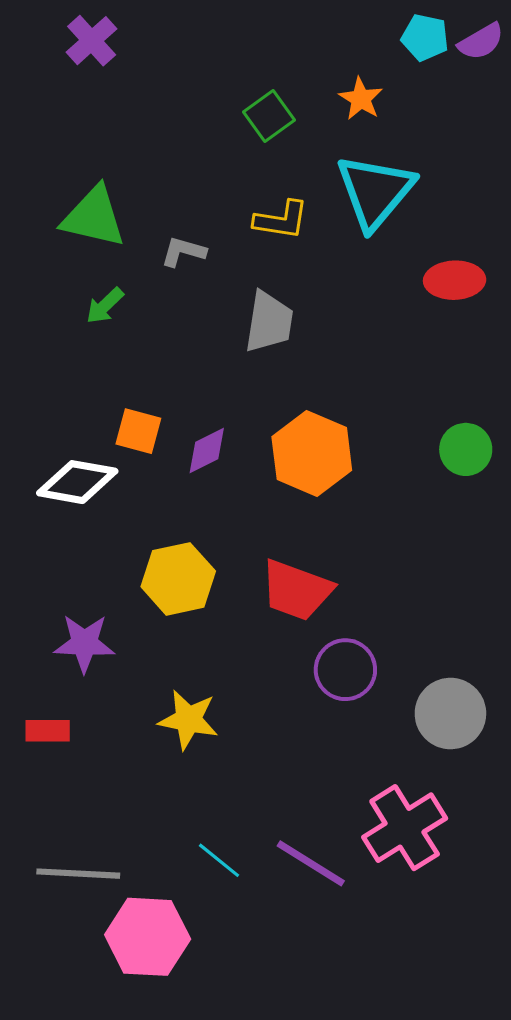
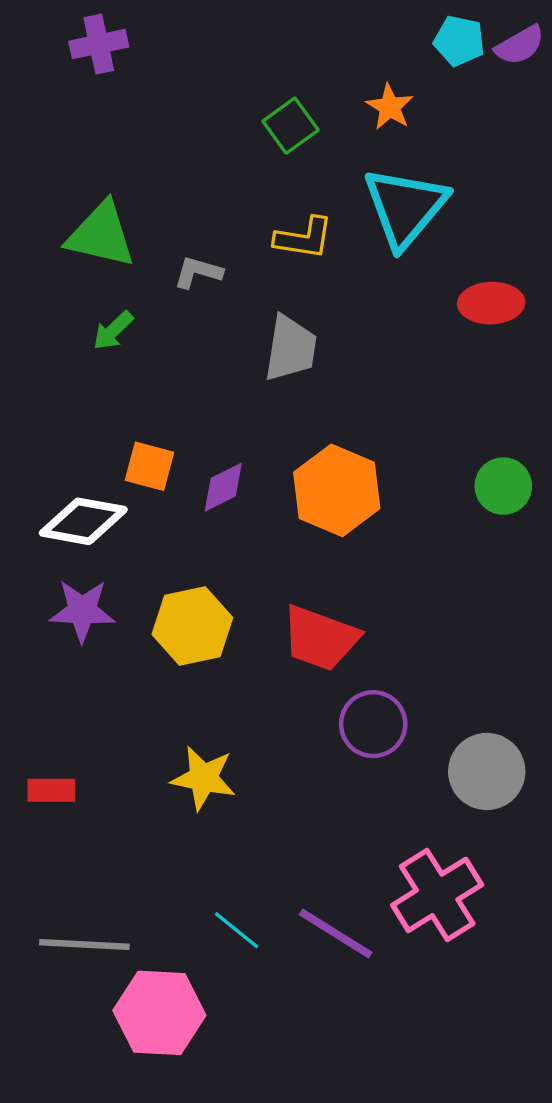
purple cross: (92, 41) -> (99, 44), turned 30
purple star: (84, 643) -> (82, 611), moved

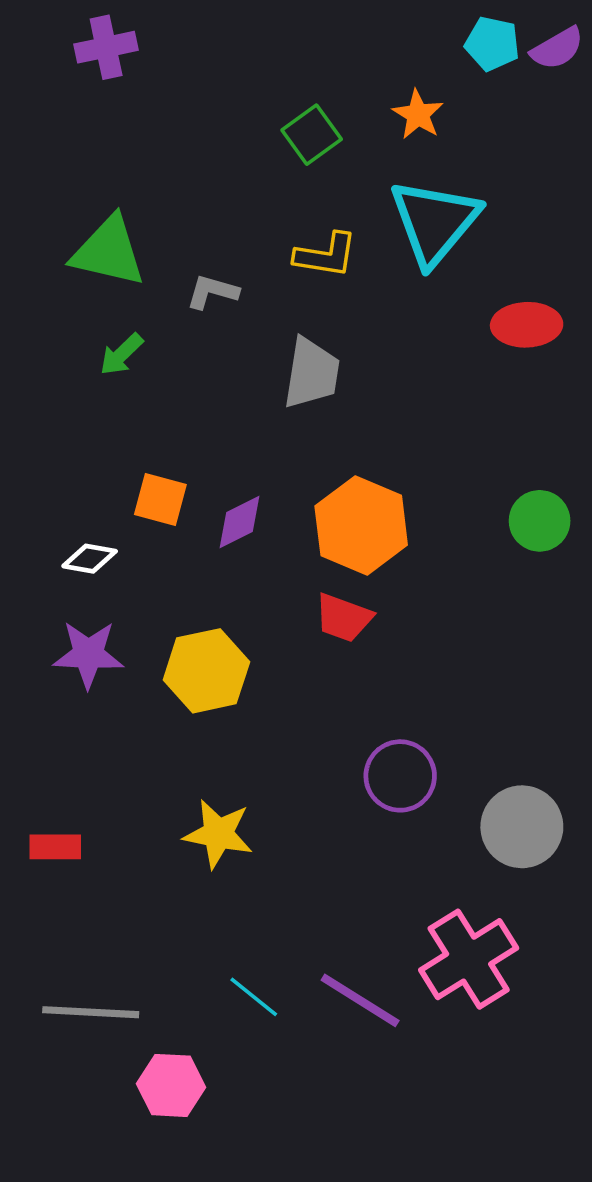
white diamond: (83, 521) -> (90, 559), size x0.6
red trapezoid: (320, 638) -> (343, 618), moved, size x0.7
pink hexagon: (159, 1013) -> (171, 1085), size x0.7

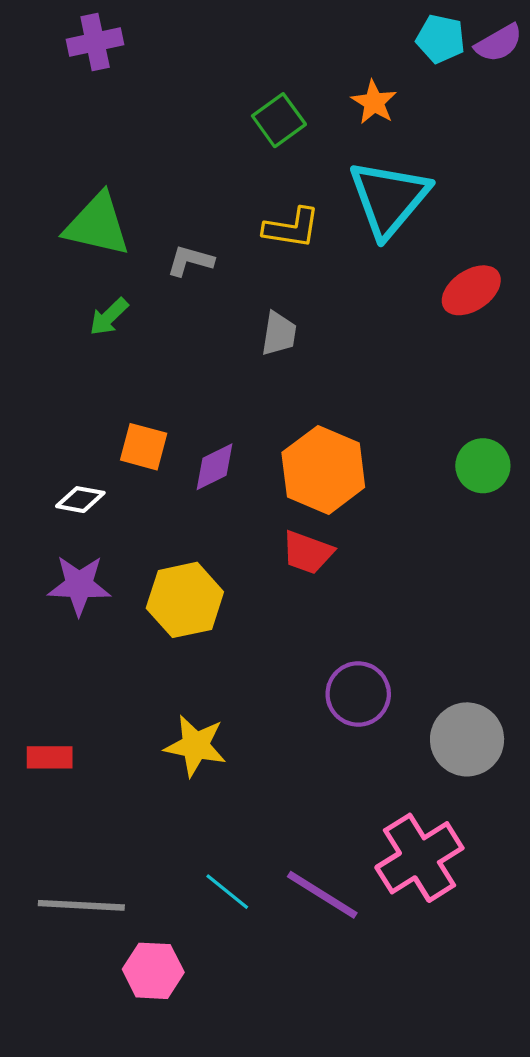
red ellipse: (527, 325) -> (471, 290), turned -32
gray trapezoid: (312, 373) -> (279, 334), size x0.7

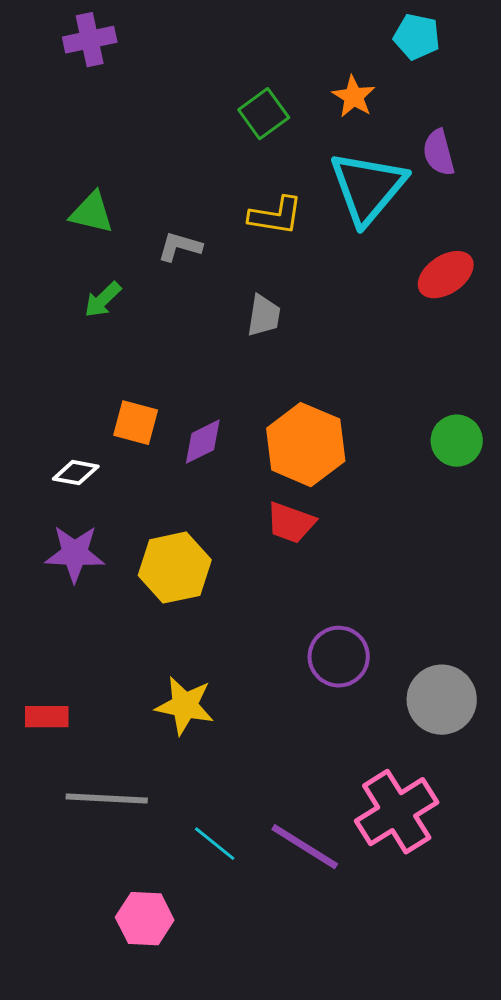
purple semicircle: (499, 43) -> (439, 153), moved, turned 105
green triangle: (97, 225) -> (92, 213), size x0.7
gray line: (81, 905) -> (107, 799), moved

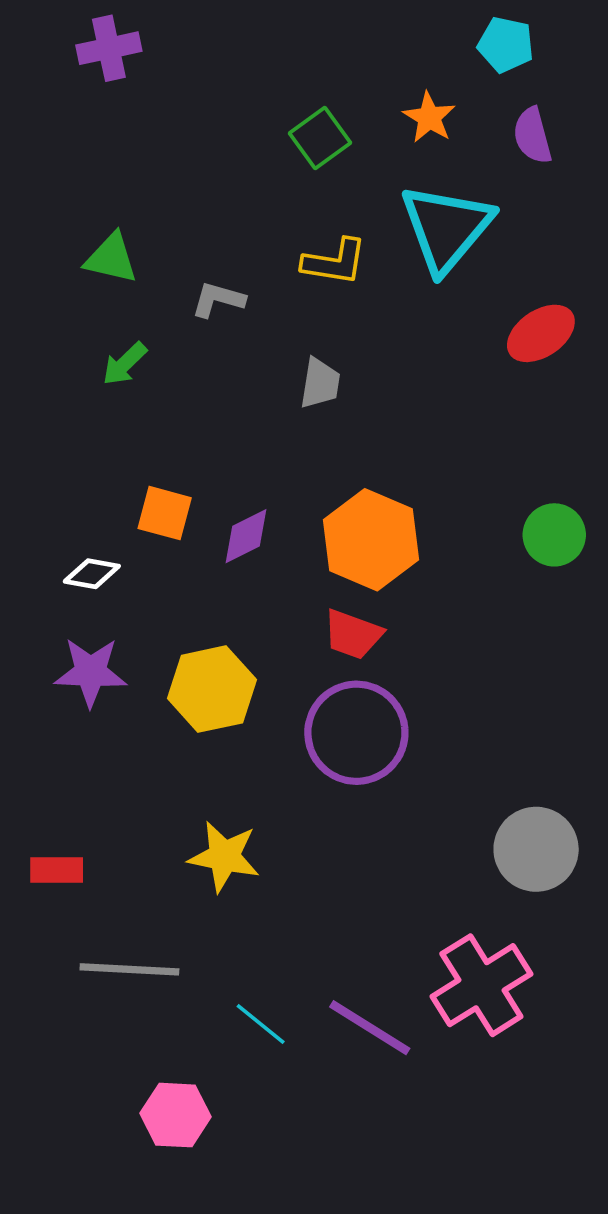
purple semicircle: (439, 153) -> (532, 136), moved
purple circle: (339, 657) -> (356, 733), moved, size x1.4

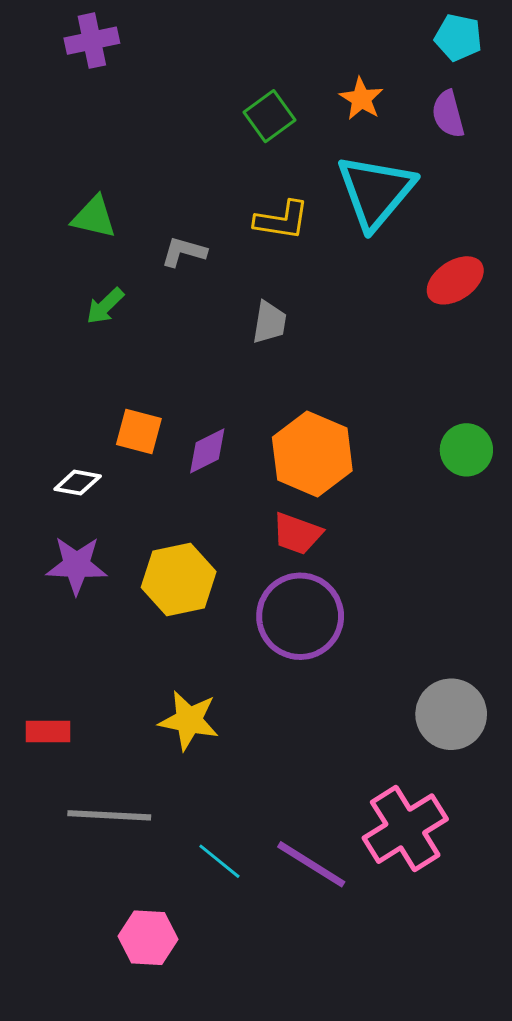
cyan pentagon: (506, 45) -> (458, 38), moved

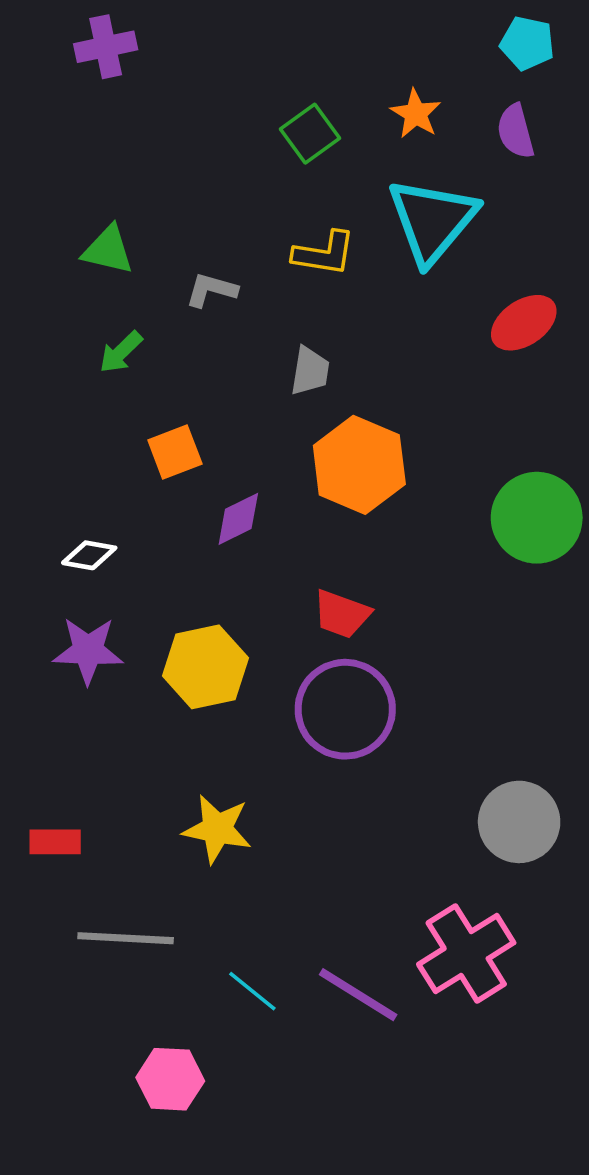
orange square: (139, 431) -> (175, 452), moved, turned -36
green circle: (466, 450) -> (537, 518), size x1.5
orange hexagon: (312, 454) -> (359, 465), moved

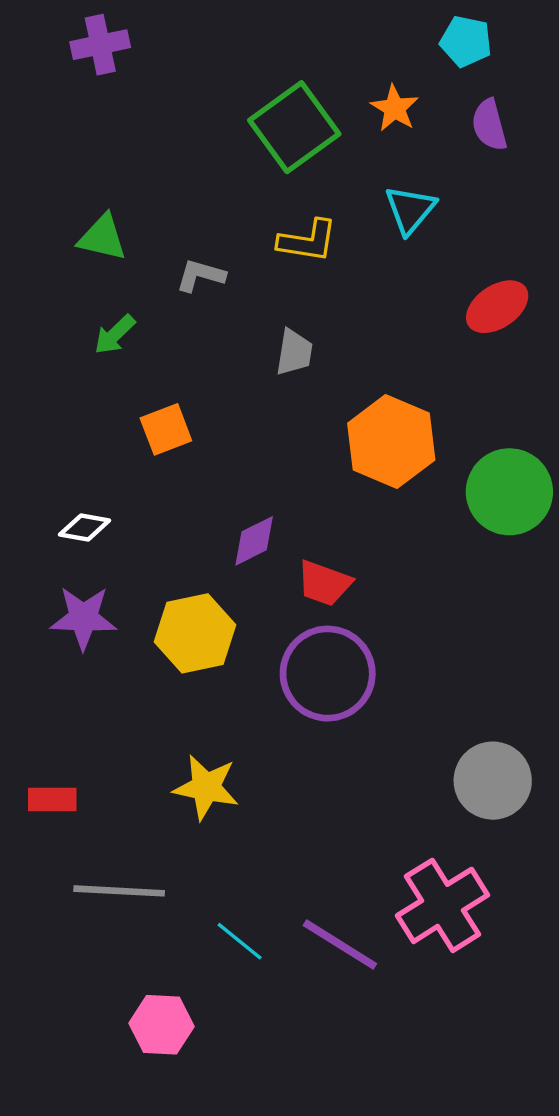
cyan pentagon: (527, 43) -> (466, 41), moved
green square: (310, 134) -> (294, 127), size x1.6
cyan triangle: (432, 221) -> (410, 210), size x0.6
orange hexagon: (359, 465) -> (391, 442), moved
purple diamond: (238, 519) -> (254, 541), moved

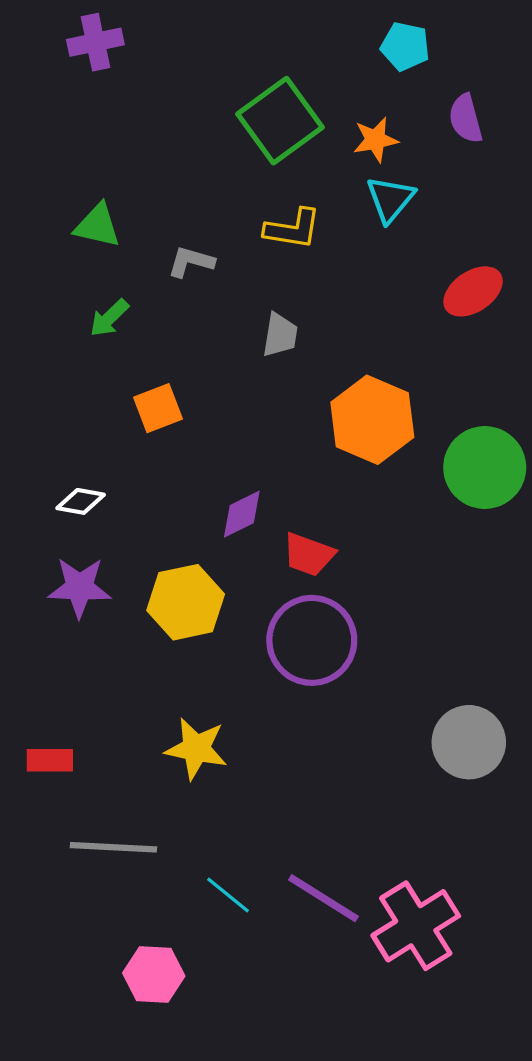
cyan pentagon: (466, 41) -> (405, 46), moved
orange star: (395, 108) -> (375, 140), moved, turned 30
pink cross: (443, 905) -> (416, 926), moved

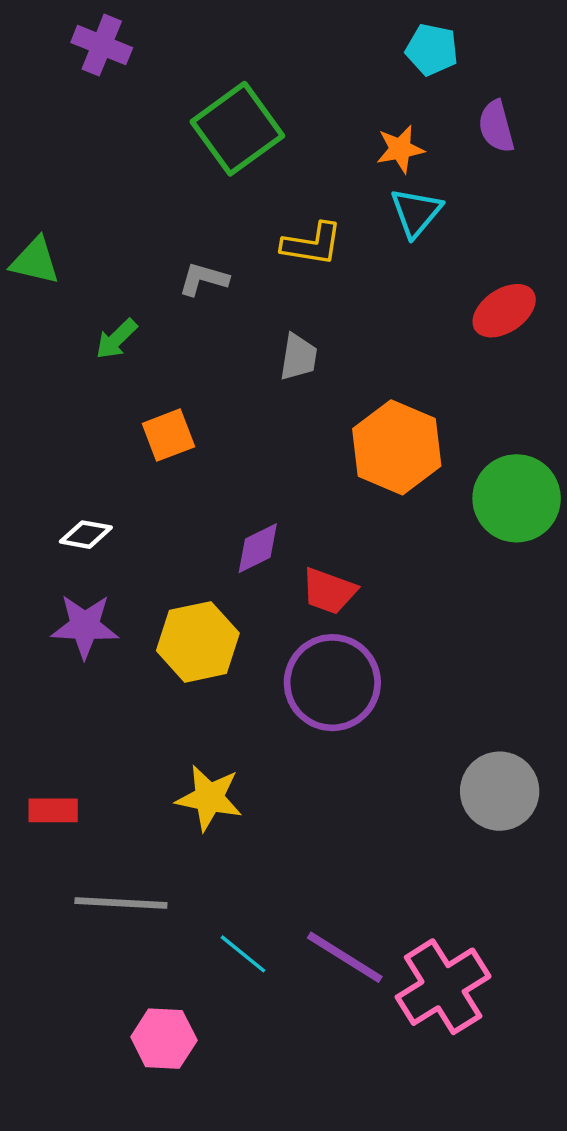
purple cross: (95, 42) -> (102, 45), turned 34
green square: (280, 121) -> (237, 129), moved
green triangle: (98, 226) -> (35, 261), moved

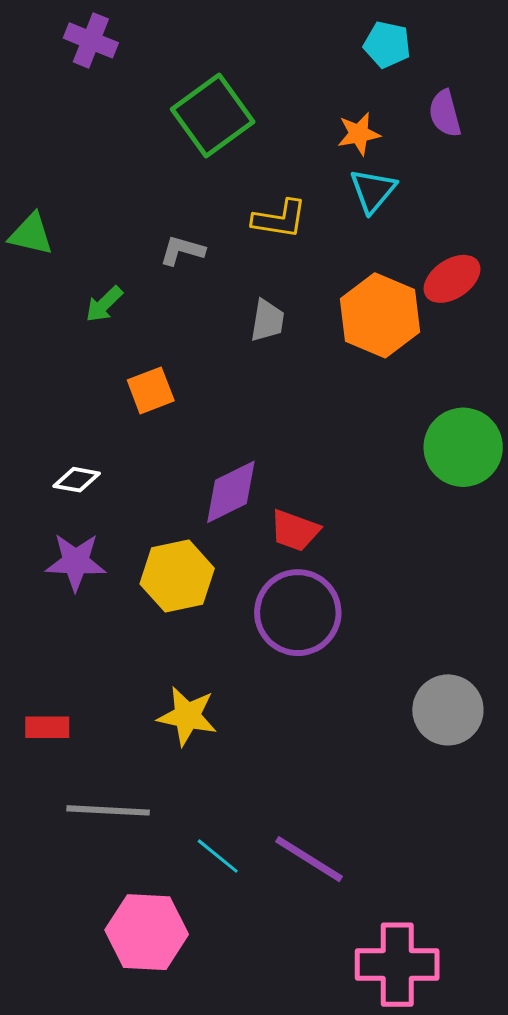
orange hexagon: (397, 447) -> (380, 315), moved
purple diamond: (258, 548) -> (231, 492), size x1.4
pink cross: (443, 987) -> (397, 965), moved, turned 32
pink hexagon: (164, 1039) -> (147, 932), size x1.4

